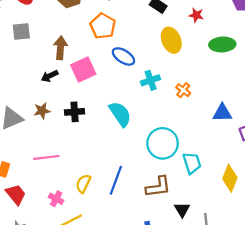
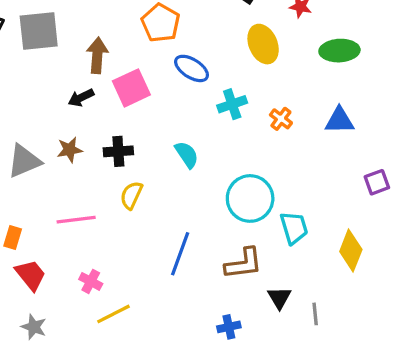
gray square: (21, 31) -> (39, 31), size x1.5
blue triangle: (222, 113) -> (339, 120), moved
cyan semicircle: (120, 114) -> (187, 155), size x0.7
yellow semicircle: (83, 184) -> (131, 195), moved

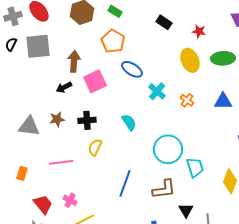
yellow ellipse: (263, 44) -> (190, 60), moved
cyan cross: (232, 104) -> (157, 91), turned -30
gray triangle: (24, 161) -> (29, 126), turned 30
red trapezoid: (31, 275) -> (43, 204), moved

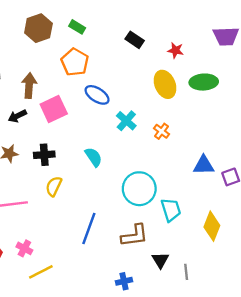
blue triangle: (223, 101) -> (204, 165), moved

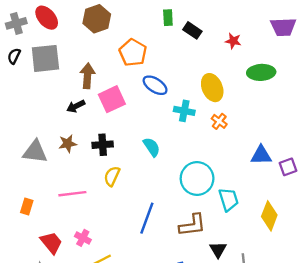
green rectangle: (77, 27) -> (168, 18), moved, turned 56
yellow ellipse: (165, 84) -> (212, 88), moved
cyan cross: (126, 121) -> (184, 111), turned -30

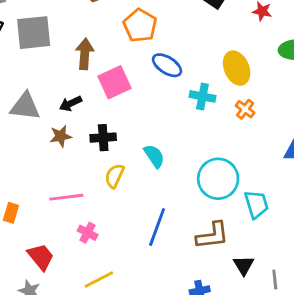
black arrow: (76, 106) -> (71, 104), moved
cyan semicircle: (152, 147) -> (154, 156), moved
gray triangle: (35, 152) -> (25, 106), moved
pink cross: (83, 238) -> (88, 233), moved

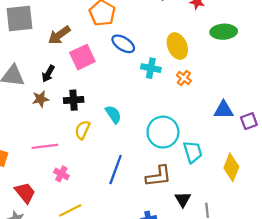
brown arrow: (85, 54) -> (59, 35), turned -130
black arrow: (71, 104) -> (48, 74), turned -35

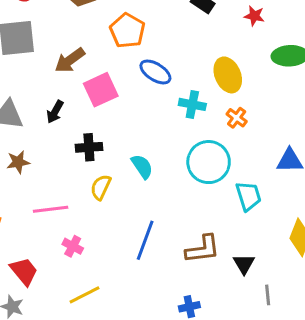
brown star: (41, 99) -> (18, 162), moved
cyan circle: (163, 132) -> (209, 162), moved
cyan trapezoid: (193, 152) -> (248, 196), moved
black triangle: (183, 199) -> (244, 264), moved

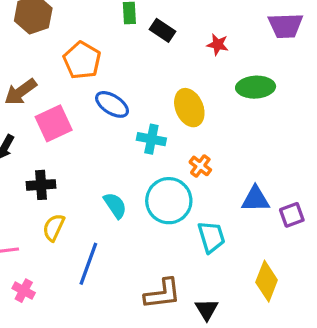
orange cross: (237, 118) -> (200, 166), moved
cyan semicircle: (142, 166) -> (115, 205), moved
blue line: (145, 240) -> (88, 264), moved

